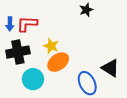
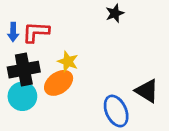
orange ellipse: (58, 62) -> (59, 83), moved
cyan circle: (33, 79) -> (22, 96), moved

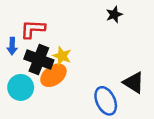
black star: (115, 13) -> (114, 15), moved
blue arrow: (13, 32) -> (12, 46), moved
black cross: (24, 70) -> (39, 60), moved, turned 32

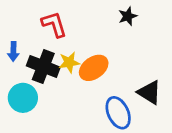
red L-shape: (33, 29) -> (54, 24), moved, turned 70
yellow star: (62, 56) -> (69, 62), turned -30
orange ellipse: (53, 75) -> (94, 68), moved

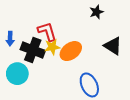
red L-shape: (54, 24) -> (47, 31), moved
black triangle: (149, 92) -> (113, 46), moved

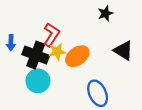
red L-shape: (47, 31) -> (51, 35), turned 50
cyan circle: (17, 74) -> (38, 81), moved

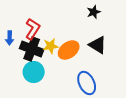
red L-shape: (51, 35) -> (33, 29), moved
black triangle: (123, 51) -> (98, 45), moved

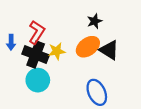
black star: (94, 12) -> (95, 21), moved
orange ellipse: (69, 50) -> (88, 47), moved

